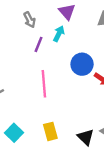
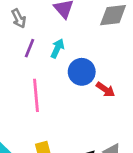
cyan arrow: (59, 34) -> (57, 48), moved

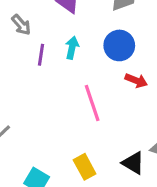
blue circle: (82, 72) -> (119, 45), moved
pink line: (36, 95) -> (92, 103), moved

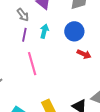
gray arrow: (21, 25) -> (23, 15), moved
pink line: (92, 103) -> (32, 64), moved

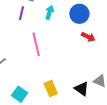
purple line: (24, 35) -> (21, 13), moved

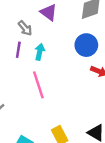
cyan arrow: (49, 12) -> (40, 52), moved

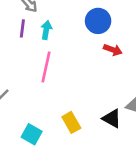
pink line: (38, 85) -> (46, 67), turned 32

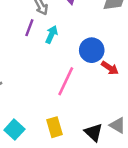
blue circle: (98, 21) -> (92, 50), moved
pink line: (46, 67) -> (66, 81), moved

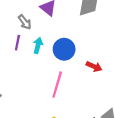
blue circle: (92, 50) -> (64, 49), moved

